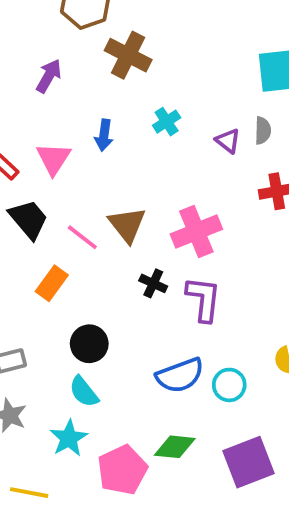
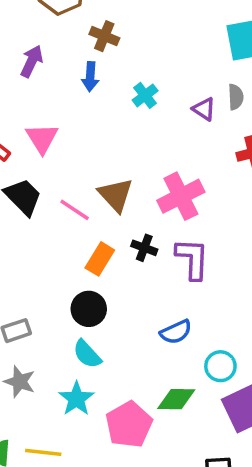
brown cross: (128, 55) -> (104, 36), size x0.7
blue arrow: (104, 135) -> (90, 77), moved
orange rectangle: (52, 283) -> (100, 259), moved
blue semicircle: (180, 375) -> (176, 332), size x0.7
cyan circle: (229, 385) -> (220, 366), moved

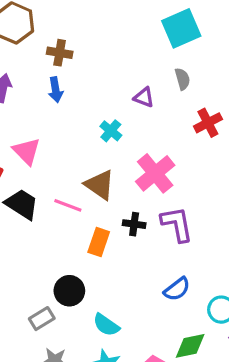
cyan cross: (145, 95) -> (111, 131), moved
purple triangle: (204, 109) -> (144, 97), moved
black circle: (89, 309) -> (69, 291), moved

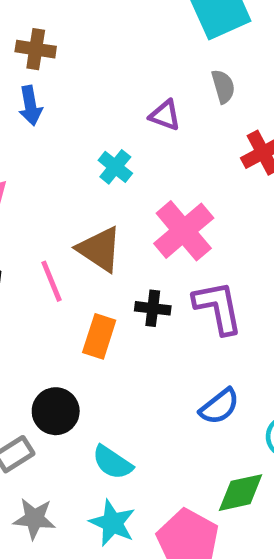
pink line: (68, 205) -> (52, 281), turned 48

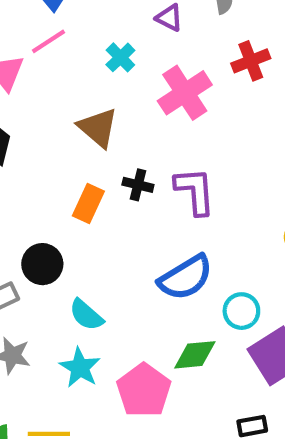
pink cross: (184, 231) -> (185, 93), moved
pink line: (52, 281) -> (48, 41), moved, turned 72
blue semicircle: (219, 406) -> (186, 277), size x1.5

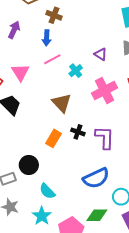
pink line: (48, 41) -> (52, 59), moved

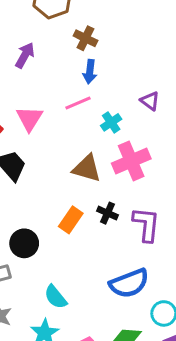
blue arrow: (47, 38) -> (90, 72), moved
pink cross: (104, 90) -> (131, 161), moved
brown triangle: (62, 103) -> (87, 168), turned -35
black circle: (29, 165) -> (24, 243), moved

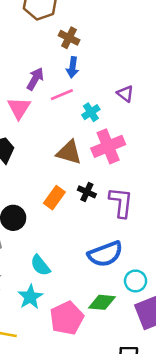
purple arrow: (25, 55) -> (35, 79), moved

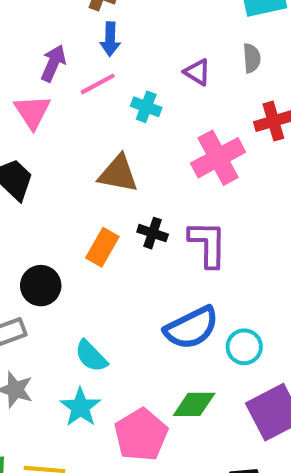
cyan cross: (91, 112) -> (146, 107), turned -30
pink cross: (108, 146) -> (218, 158), moved
cyan circle: (136, 281) -> (244, 347), moved

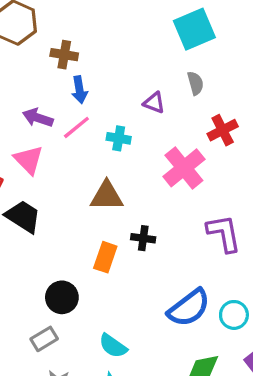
purple arrow: (53, 63) -> (38, 118), turned -84
purple L-shape: (208, 244) -> (224, 233), moved

